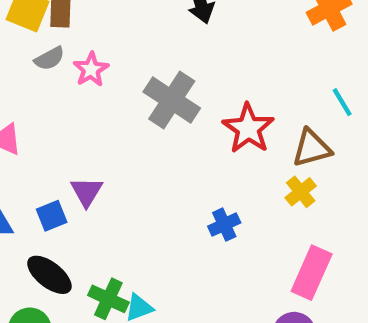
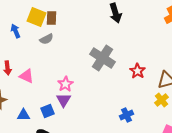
pink star: (91, 69) -> (65, 84), moved
red star: (248, 128) -> (137, 71), size x0.7

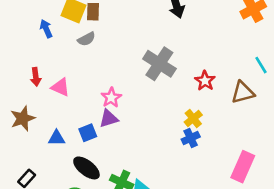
purple triangle: (63, 100) -> (109, 118), turned 42
yellow cross: (161, 100) -> (193, 118), moved

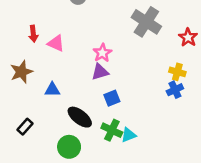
yellow cross: (193, 118) -> (177, 72), turned -35
blue square: (88, 133) -> (112, 98), moved

